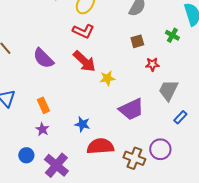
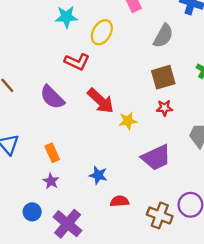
red L-shape: (83, 31) -> (77, 62), moved
brown square: (137, 41) -> (163, 77), size x1.5
red star: (152, 64) -> (164, 108), moved
red semicircle: (100, 146) -> (120, 201), size x0.6

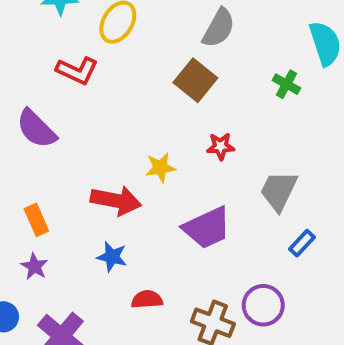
brown square: (163, 77) -> (195, 80), moved, turned -35
red arrow: (101, 101) -> (116, 201), moved, turned -32

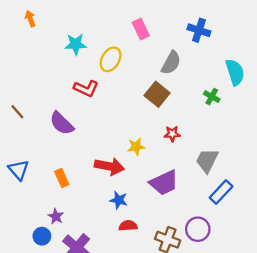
blue rectangle: (302, 243) -> (221, 192), size x1.5
blue star: (112, 257) -> (119, 200), moved
purple star: (34, 266) -> (56, 216), moved

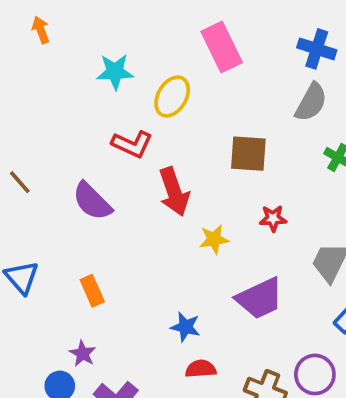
pink rectangle: (141, 29) -> (222, 47), size x1.4
gray semicircle: (171, 63) -> (311, 102), moved
brown square: (157, 94) -> (248, 154), turned -35
red arrow: (109, 166) -> (174, 192), moved, turned 60

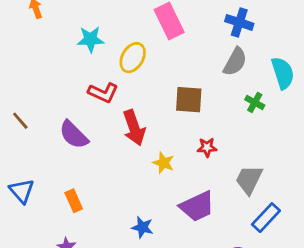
yellow star: (214, 239) -> (163, 163), turned 30

